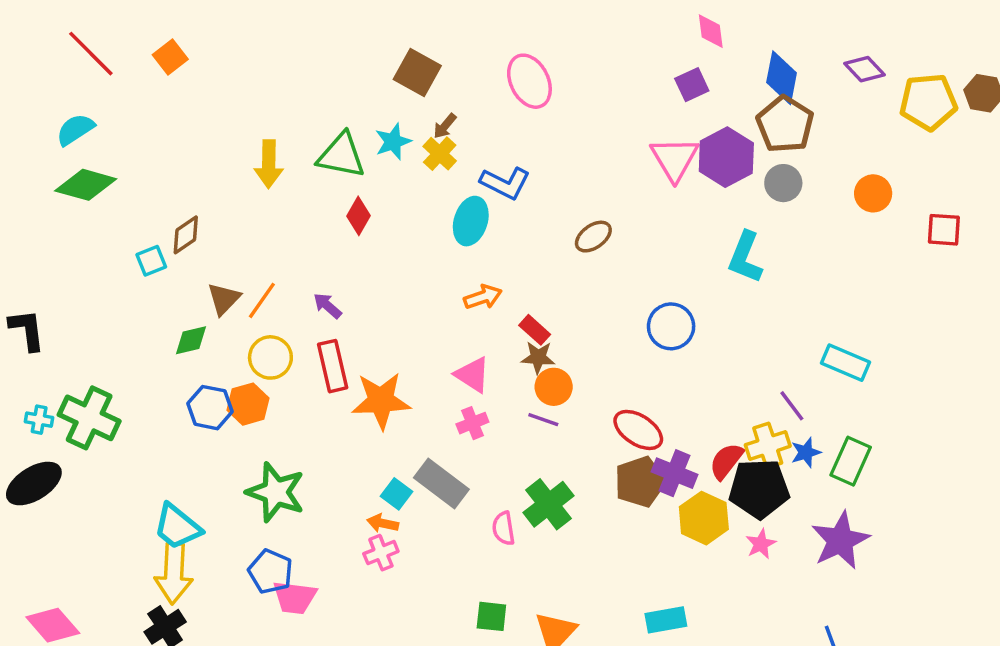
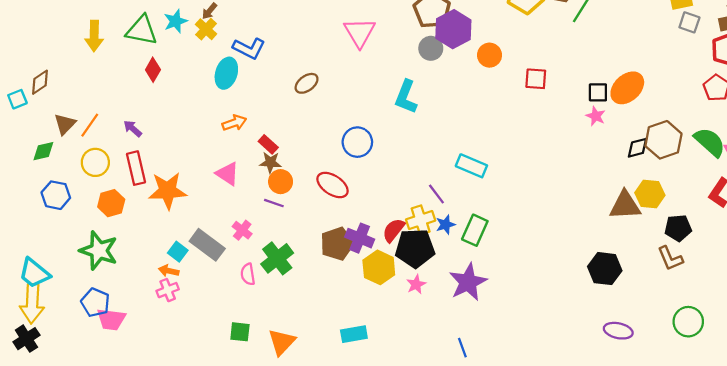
purple hexagon: (726, 157) -> (453, 29), moved
orange hexagon: (248, 404) -> (111, 203), moved
pink cross: (472, 423) -> (242, 230), moved, turned -30
red ellipse: (638, 430) -> (333, 185), moved

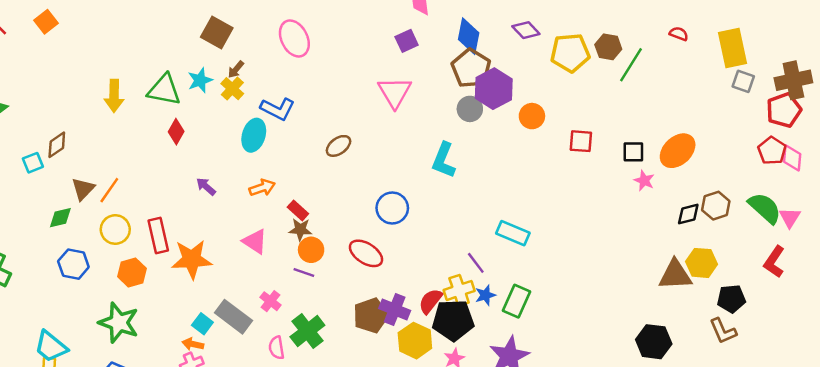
black square: (598, 92) -> (633, 152), moved
purple arrow: (133, 129) -> (206, 187), moved
brown hexagon: (663, 140) -> (716, 206), size x0.7

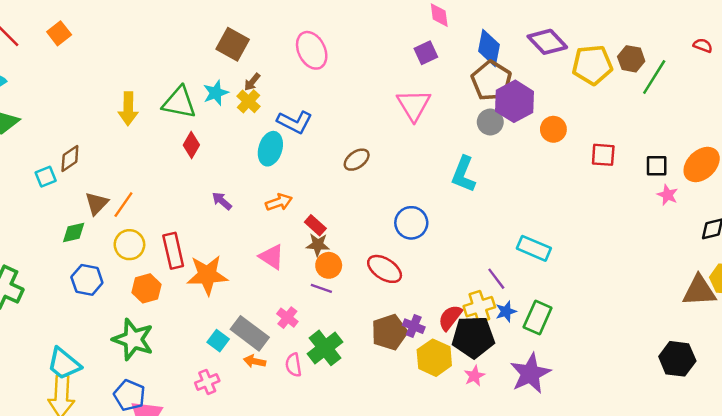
purple diamond: (526, 30) -> (547, 42), size x1.4
purple cross: (395, 309) -> (414, 326), size x0.7
orange arrow: (193, 344) -> (255, 361), moved

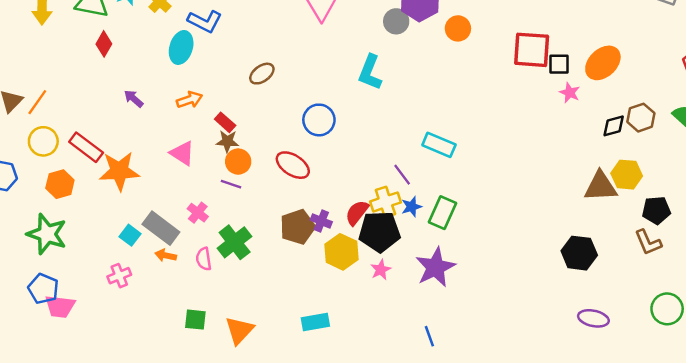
red square: (603, 155) -> (532, 50), moved, size x1.6
brown ellipse: (357, 160) -> (262, 74), moved
red rectangle: (173, 251) -> (86, 147), turned -40

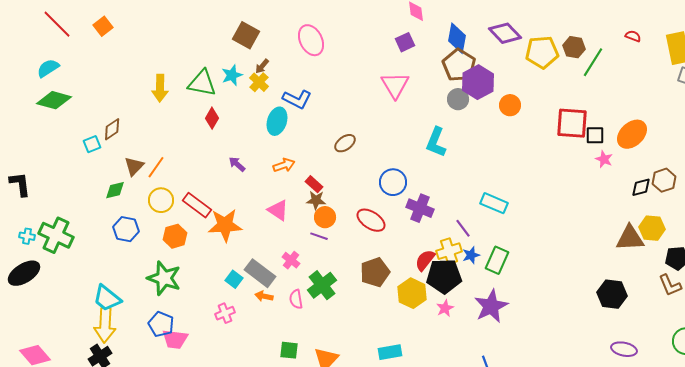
purple cross: (321, 221) -> (420, 208), moved, size x1.5

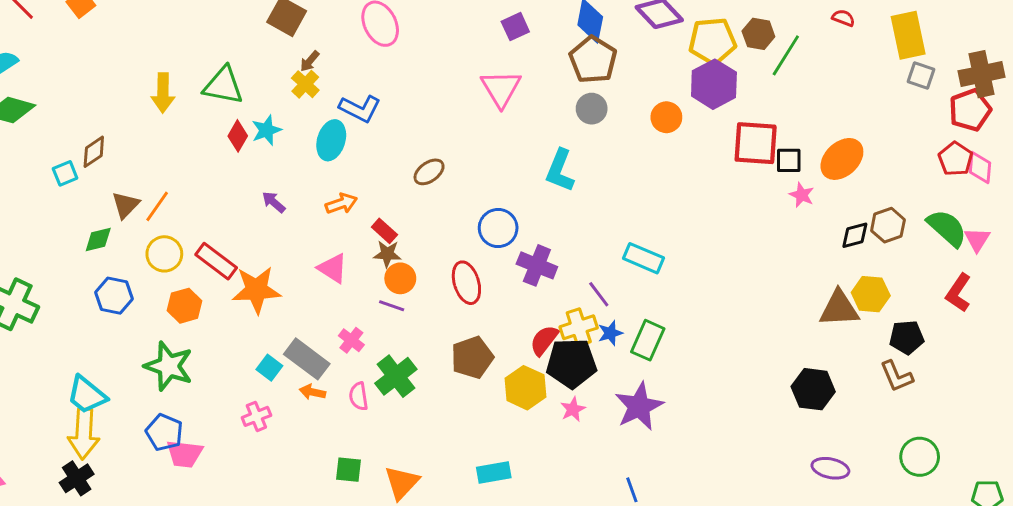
cyan star: (232, 75) -> (266, 130), moved
purple hexagon: (478, 82) -> (714, 84), moved
red ellipse: (371, 220) -> (466, 283), turned 40

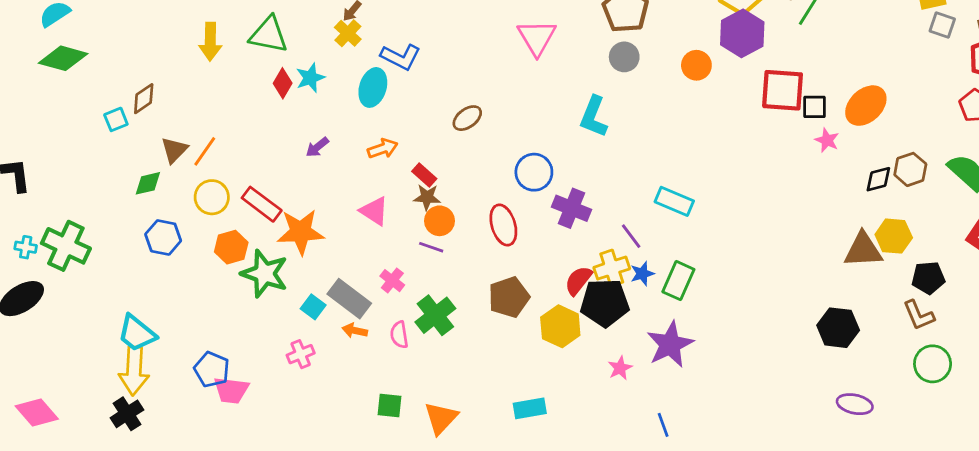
purple arrow: (274, 202) -> (317, 147), turned -80
green star: (169, 366) -> (265, 274), moved
pink star: (573, 409) -> (620, 368), moved
green circle: (920, 457) -> (933, 364), moved

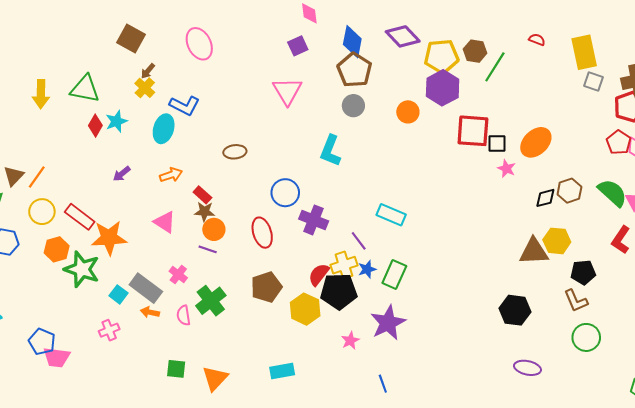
brown ellipse: (467, 118) -> (235, 152), turned 30

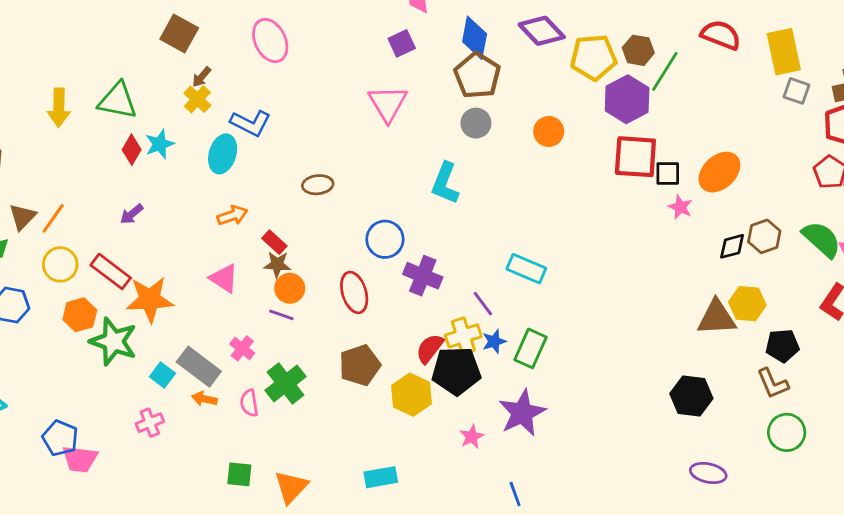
red semicircle: (537, 40) -> (721, 35), size x1.8
purple hexagon: (443, 88) -> (627, 99), moved
purple arrow: (122, 174) -> (132, 214), moved

